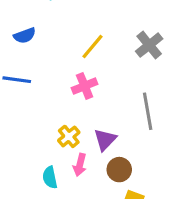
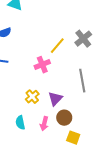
yellow line: (92, 47) -> (57, 46), moved
pink arrow: (80, 165) -> (44, 124), moved

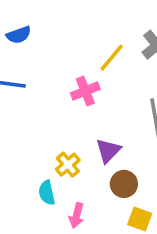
yellow cross: (32, 97) -> (68, 165), moved
pink arrow: (44, 124) -> (77, 215), moved

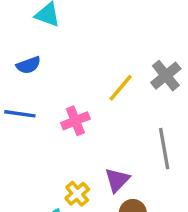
pink cross: (85, 91) -> (75, 121), moved

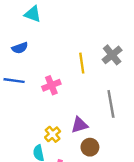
yellow line: (121, 88) -> (82, 63), turned -48
purple triangle: (117, 180) -> (79, 125), turned 30

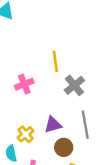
gray cross: (112, 55) -> (74, 85), moved
gray line: (111, 104) -> (85, 125), moved

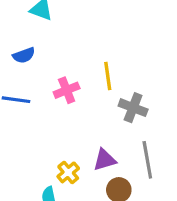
pink cross: (24, 84) -> (67, 90), moved
gray cross: (74, 85) -> (133, 108), turned -30

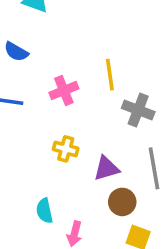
blue semicircle: (24, 55) -> (16, 52), turned 50
yellow cross: (68, 172) -> (66, 149), moved, turned -35

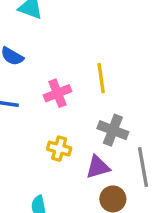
gray cross: (138, 110) -> (113, 130), moved

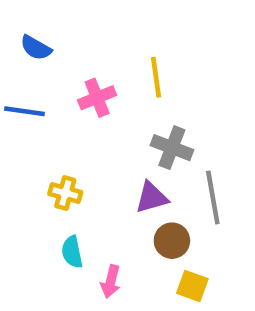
yellow cross: (59, 149) -> (65, 193), moved

